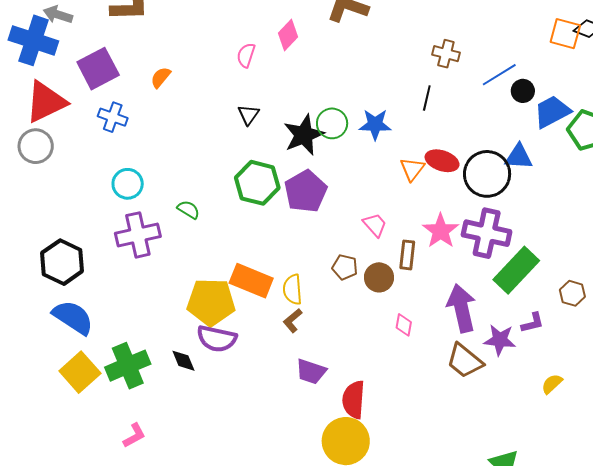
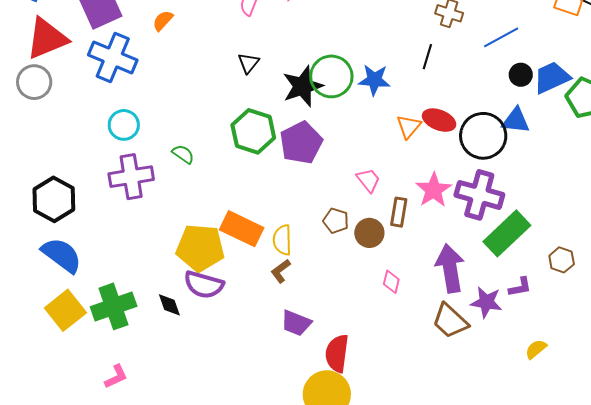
black circle: (523, 91) -> (521, 75), moved
blue cross: (113, 117) -> (113, 58), size x1.6
green circle: (332, 123) -> (331, 76), size x1.4

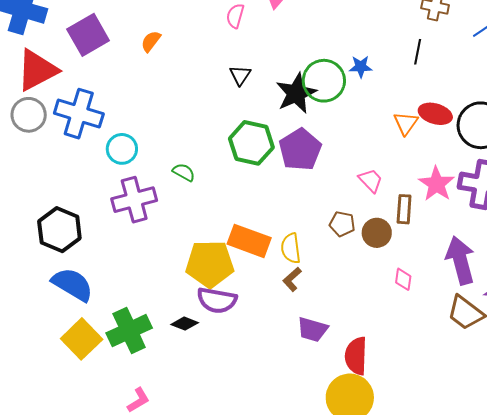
blue cross: (113, 58) -> (79, 114), moved
blue star: (374, 80) -> (361, 67), moved, size x0.7
black diamond: (169, 305) -> (185, 324), turned -44

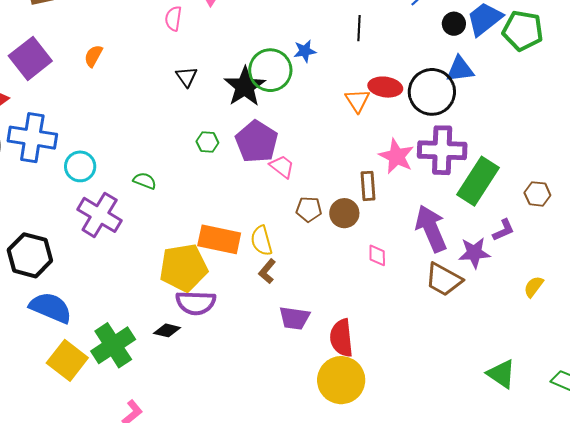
green hexagon: (251, 143) -> (207, 142), size x0.5
pink trapezoid: (371, 180) -> (282, 167), moved
purple cross: (134, 200) -> (100, 215), turned -36

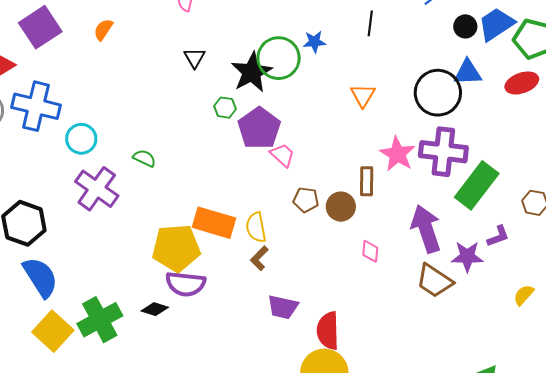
red ellipse: (385, 87) -> (522, 83), moved, turned -32
green hexagon: (207, 142) -> (225, 108), moved
blue semicircle: (51, 308) -> (40, 277), turned 30

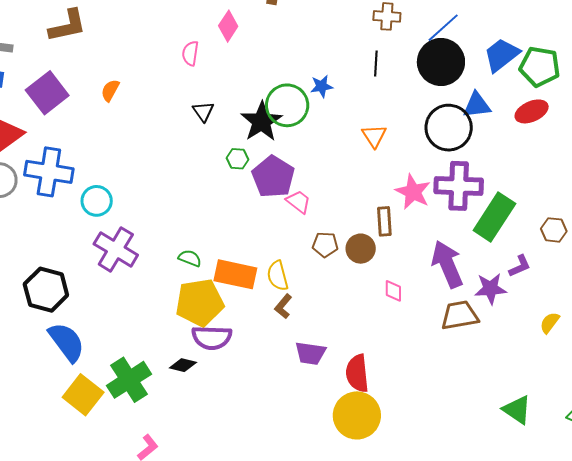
black circle: (465, 26) -> (441, 62), moved, size x2.0
green semicircle: (144, 158) -> (190, 258), moved
brown trapezoid: (434, 281) -> (460, 315), turned 141

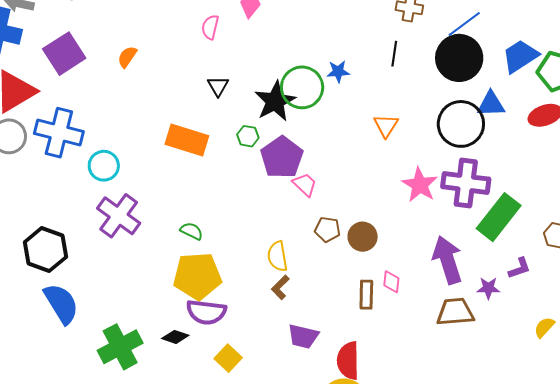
brown rectangle: (384, 221) -> (366, 295), moved
orange rectangle: (235, 274) -> (187, 140), moved
purple star: (491, 289) -> (488, 288), size x0.7
yellow square: (83, 395) -> (228, 358), moved, size x0.7

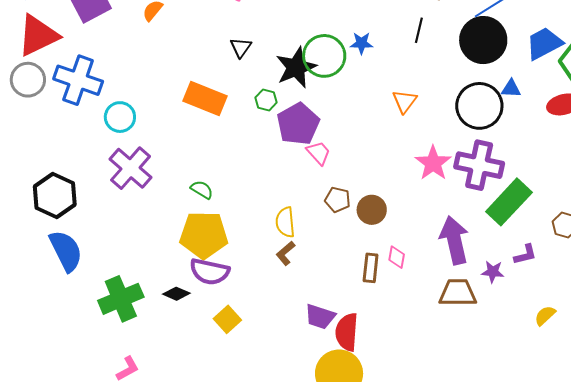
blue triangle: (491, 104) -> (511, 89), size x0.7
purple trapezoid: (303, 336) -> (320, 317), moved

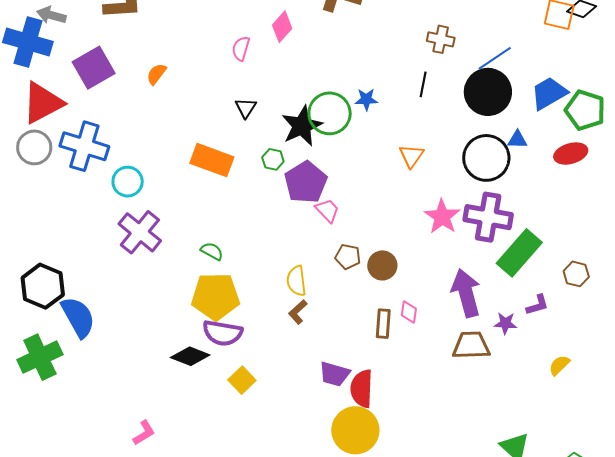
black hexagon: (55, 196) -> (43, 286), moved
black diamond: (176, 294) -> (190, 356), size x1.4
green cross: (121, 299) -> (40, 357), moved

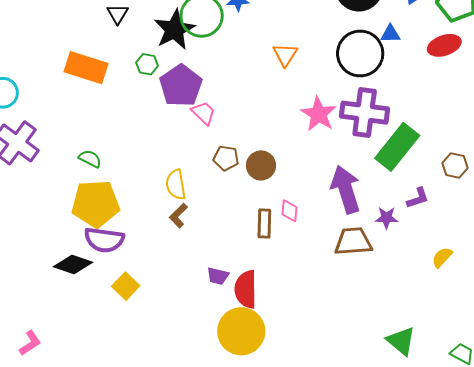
purple trapezoid: (334, 374) -> (218, 276), size x0.7

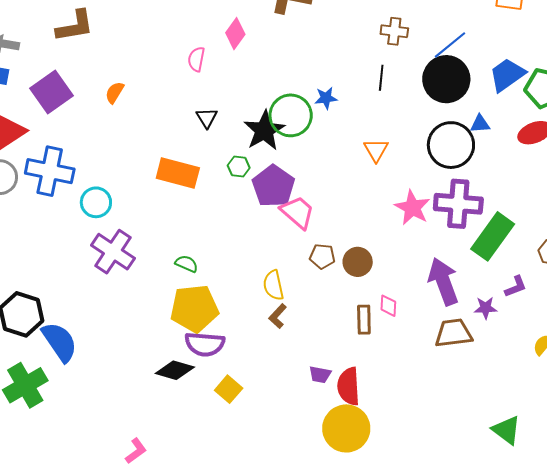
pink trapezoid: (204, 113) -> (298, 212), size x1.4

